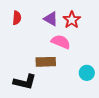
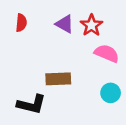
pink semicircle: (61, 42) -> (107, 53), moved

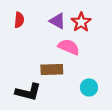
pink semicircle: (107, 53) -> (69, 47), moved
cyan circle: (111, 93) -> (89, 87), moved

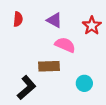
red star: (81, 22) -> (92, 26), moved
black L-shape: (28, 92) -> (27, 88), turned -55

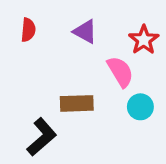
pink semicircle: (65, 45) -> (120, 72), moved, turned 36
cyan circle: (84, 83) -> (140, 107), moved

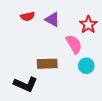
red semicircle: (28, 30) -> (28, 16), moved, turned 72
black L-shape: (42, 137) -> (26, 84), turned 65

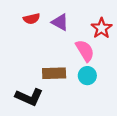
cyan circle: (86, 66) -> (87, 76), moved

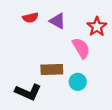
cyan circle: (87, 76) -> (78, 82), moved

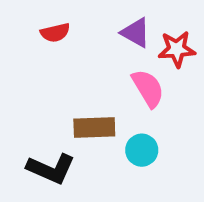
purple triangle: (57, 21) -> (136, 33), moved
red star: (97, 27) -> (177, 49), turned 30

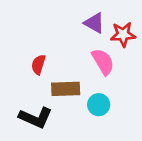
red semicircle: (55, 33) -> (38, 65), moved, turned 120

